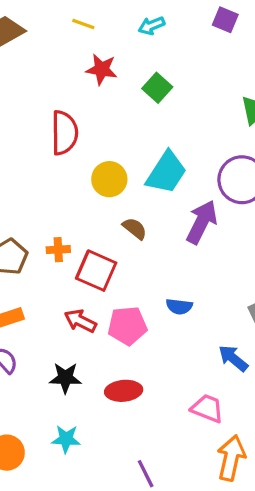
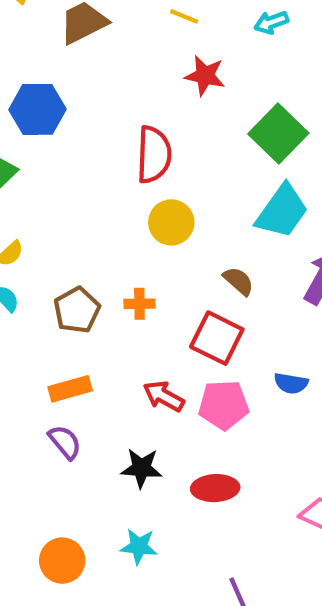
green square: (157, 88) -> (278, 133), moved, size x1.5
yellow circle: (109, 179) -> (171, 222), moved
red square: (96, 271) -> (217, 338), moved

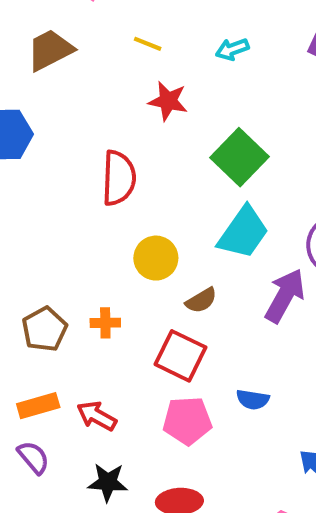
yellow circle: (171, 222) -> (156, 258), moved
brown semicircle: (238, 281) -> (201, 300), turned 108
red arrow: (164, 396) -> (97, 416), moved

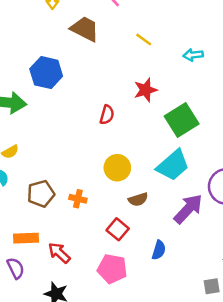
brown trapezoid: (50, 50) -> (85, 29), turned 40
red star: (168, 101) -> (146, 90), moved, turned 30
red semicircle: (119, 178) -> (107, 115), size x0.6
red square: (180, 356) -> (118, 229), size x0.7
blue semicircle: (253, 399) -> (159, 250), moved, turned -96

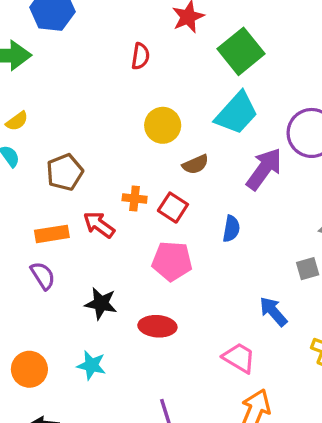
orange cross: (78, 199) -> (135, 199), moved
red arrow: (59, 253) -> (99, 225), moved

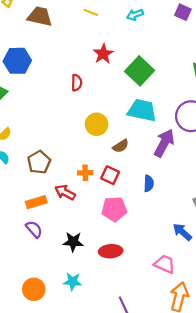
cyan trapezoid: (237, 113) -> (142, 110), turned -112

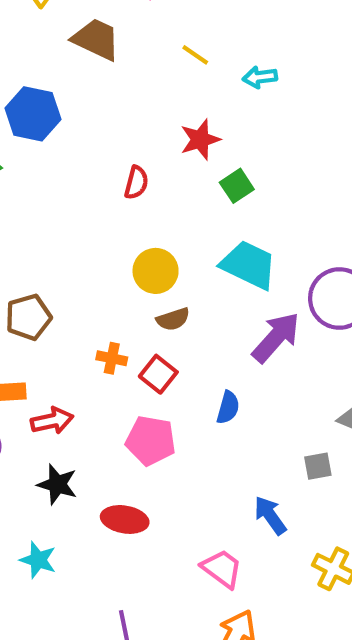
cyan arrow: (135, 15) -> (260, 77), moved
green square: (140, 71) -> (237, 186), moved, size x0.6
brown semicircle: (121, 146) -> (173, 319), moved
red arrow: (65, 192) -> (52, 421), moved, turned 126

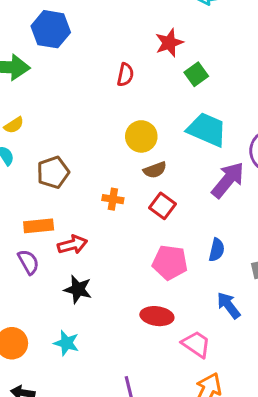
red square: (158, 374) -> (162, 206), moved
blue semicircle: (228, 407) -> (217, 250), moved
pink pentagon: (151, 441) -> (170, 263), moved
red ellipse: (125, 519) -> (157, 316), moved

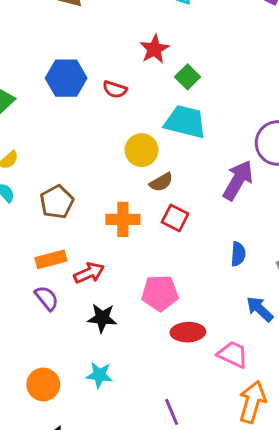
blue hexagon: (51, 29) -> (66, 78), moved
red semicircle: (125, 75) -> (115, 89), turned 105
cyan trapezoid: (207, 130) -> (185, 122), moved
orange cross: (113, 199) -> (123, 219), size x1.5
pink pentagon: (170, 263) -> (160, 293), moved

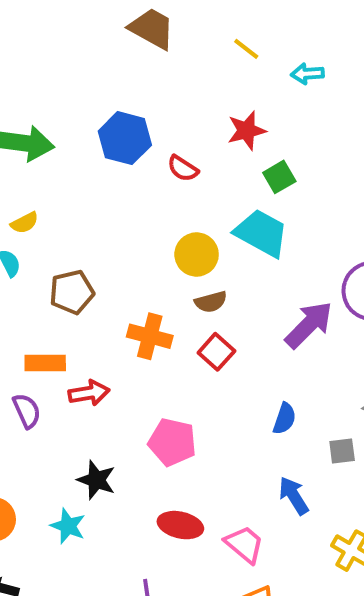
black star: (102, 318) -> (96, 480), moved
red ellipse: (188, 332) -> (180, 525), moved

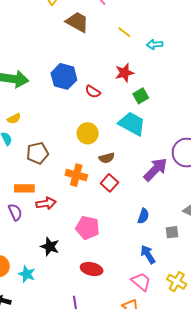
yellow circle: (197, 254) -> (88, 133), moved
cyan star: (68, 526) -> (27, 274), moved
pink trapezoid: (244, 544) -> (141, 282), moved

